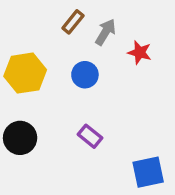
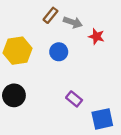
gray arrow: (105, 32) -> (73, 22), turned 78
purple rectangle: (90, 136) -> (74, 99), moved

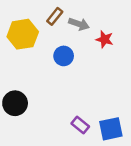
yellow hexagon: (18, 51) -> (23, 34), moved
purple rectangle: (74, 99) -> (80, 125), moved

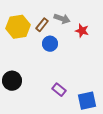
brown rectangle: (55, 16) -> (42, 25), moved
purple rectangle: (80, 125) -> (59, 90), moved

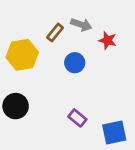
yellow hexagon: (18, 27) -> (22, 55), moved
blue circle: (50, 44) -> (75, 63), moved

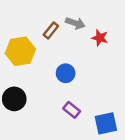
blue circle: (75, 63) -> (66, 73), moved

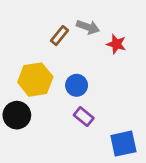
yellow hexagon: (20, 51) -> (35, 80), moved
purple rectangle: (72, 110) -> (84, 117), moved

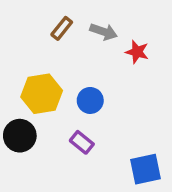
brown rectangle: (59, 36) -> (62, 28), moved
purple rectangle: (84, 117) -> (82, 142), moved

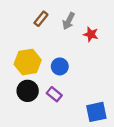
gray arrow: (104, 32) -> (69, 21), turned 98
black circle: (20, 136) -> (28, 91), moved

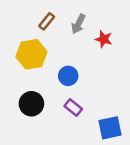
yellow hexagon: (28, 62) -> (31, 54), moved
purple rectangle: (54, 94) -> (73, 108), moved

